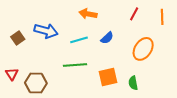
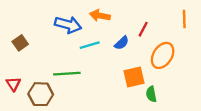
red line: (134, 14) -> (143, 29), moved
blue arrow: (46, 31) -> (68, 25), moved
green line: (75, 65) -> (67, 74), moved
orange square: (108, 77) -> (134, 77), moved

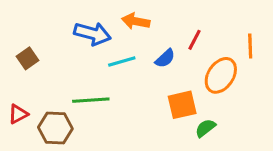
orange line: (184, 19) -> (250, 46), moved
red triangle: (13, 84) -> (18, 114), turned 35
green semicircle: (151, 94) -> (205, 128), turned 63

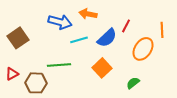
brown square: (27, 58) -> (18, 38), size x1.5
blue semicircle: (165, 58) -> (107, 38), size x1.5
orange square: (182, 105) -> (102, 68), moved, turned -30

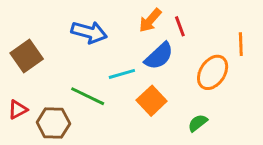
orange arrow: (88, 14) -> (150, 20), moved, turned -60
red line: (126, 26) -> (180, 26), moved, turned -48
cyan line: (79, 40) -> (122, 74), moved
green line: (59, 65) -> (88, 96), turned 30

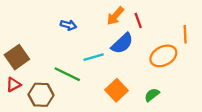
blue arrow: (89, 32) -> (68, 25), size x0.6
brown square: (27, 56) -> (17, 57), moved
orange ellipse: (213, 72) -> (163, 56), turned 30
orange square: (152, 101) -> (116, 90), moved

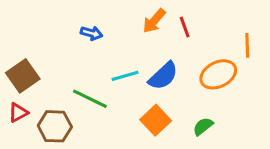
blue semicircle: (122, 43) -> (163, 76), moved

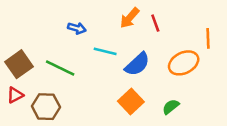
cyan line: (125, 76) -> (105, 51), moved, turned 30
green line: (90, 99) -> (60, 68), moved

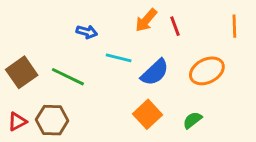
orange line: (208, 38) -> (234, 26), moved
red triangle: (15, 95) -> (17, 122), moved

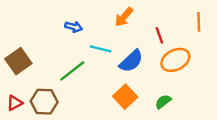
red line: (175, 26) -> (159, 35), moved
green line: (68, 77) -> (72, 71), moved, turned -64

